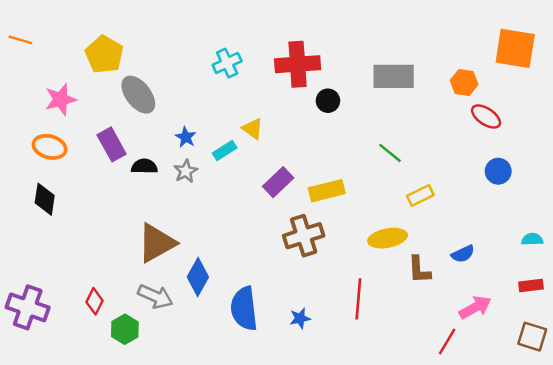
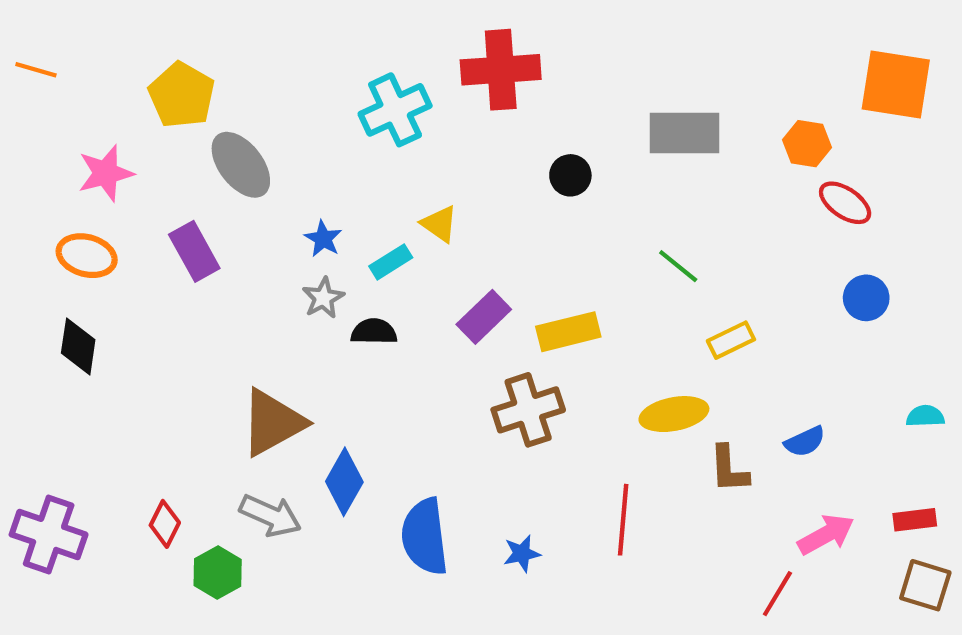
cyan cross: (227, 63) -> (395, 110), size x1.4
red cross: (298, 64) -> (501, 70), moved
black semicircle: (144, 166) -> (374, 332), moved
red rectangle: (531, 285) -> (915, 520), moved

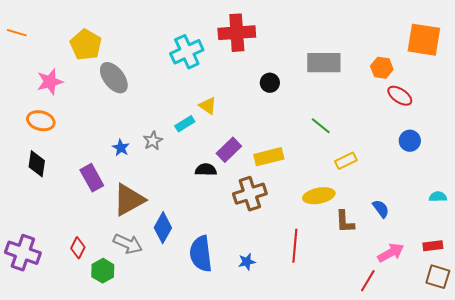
blue star: (323, 239) -> (121, 148), moved
purple rectangle: (194, 251) -> (92, 178), moved
black semicircle: (374, 332) -> (206, 170), moved
blue semicircle: (805, 442) -> (381, 209), turned -102

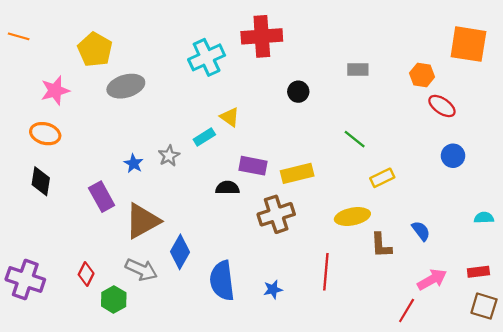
gray rectangle: (324, 63) -> (358, 70), size x0.6
gray ellipse: (114, 78) -> (126, 86), turned -68
purple rectangle: (229, 150) -> (253, 166), turned 55

